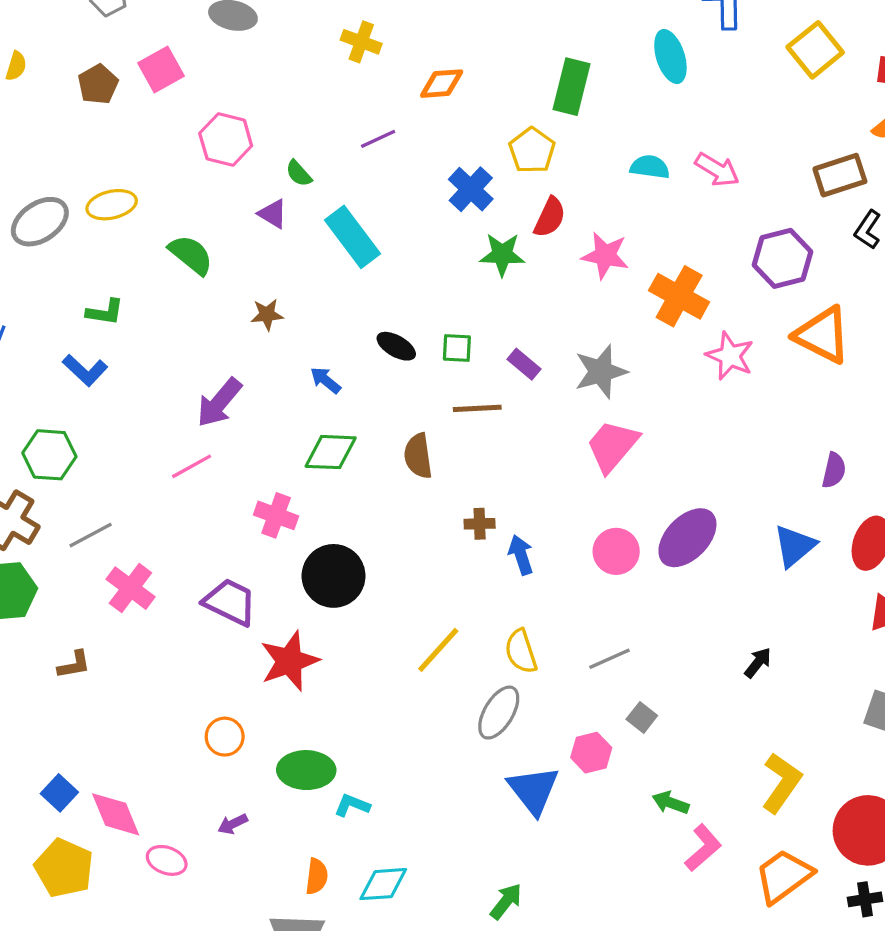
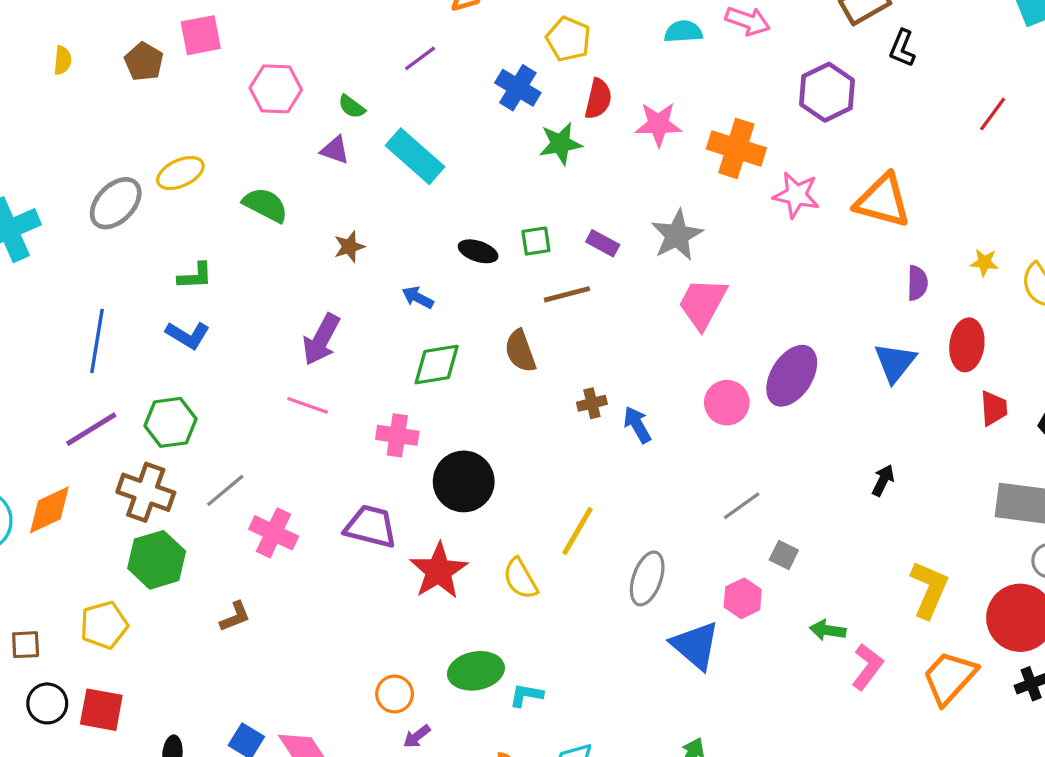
pink square: (161, 70) -> (201, 35), turned 30
orange triangle: (822, 335) -> (883, 201), moved
pink line: (192, 466) -> (308, 405), turned 60
yellow semicircle: (521, 651) -> (520, 579), moved
orange circle: (225, 737) -> (395, 694), moved

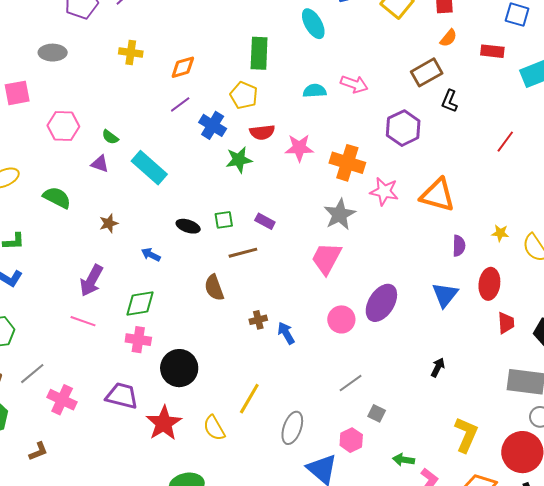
purple line: (420, 58) -> (180, 104), moved
red semicircle: (598, 99) -> (262, 132), turned 70
gray star: (677, 235) -> (340, 214), moved
green diamond: (437, 365) -> (140, 303), moved

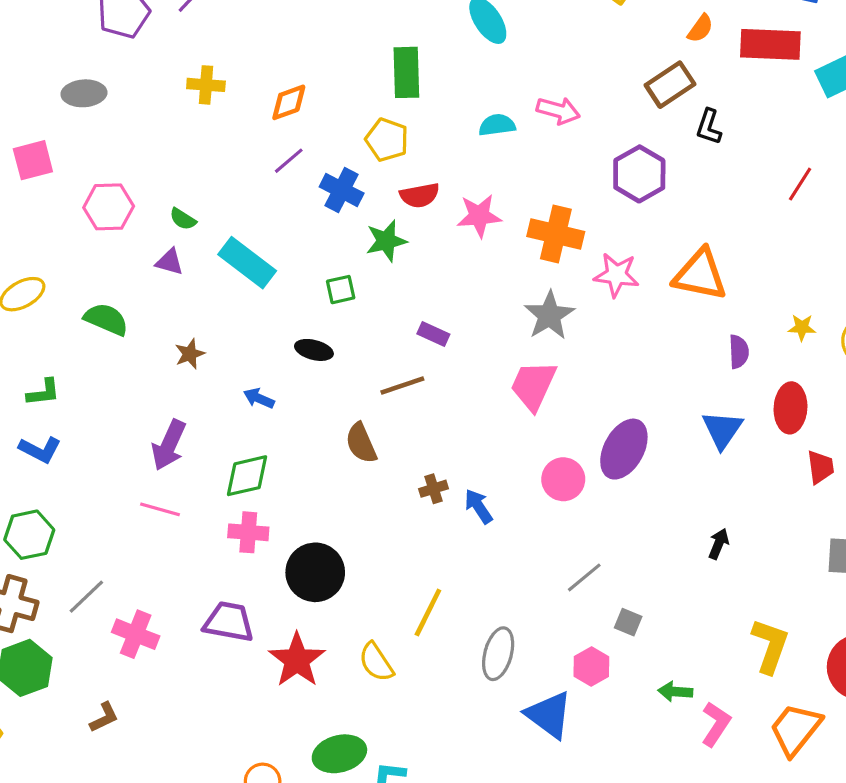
red rectangle: (492, 51) -> (770, 44), size x1.6
green square: (224, 220) -> (341, 290), moved

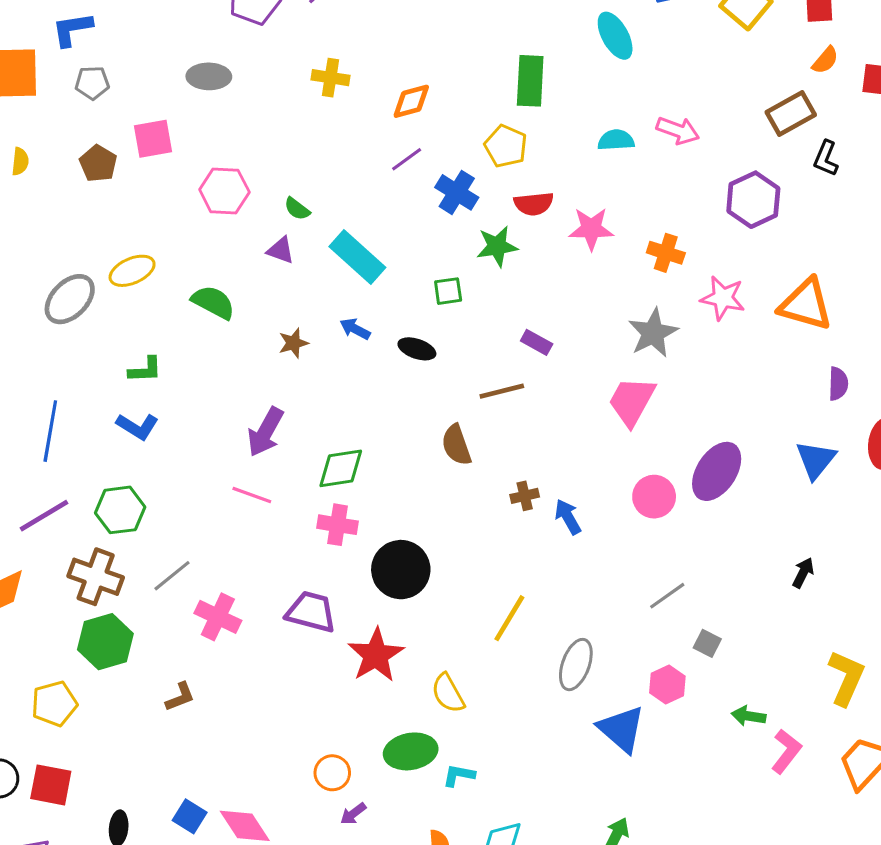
orange cross: (556, 234) -> (666, 253), size x0.7
blue arrow: (259, 398) -> (355, 329), moved
yellow semicircle: (376, 662) -> (448, 693), moved

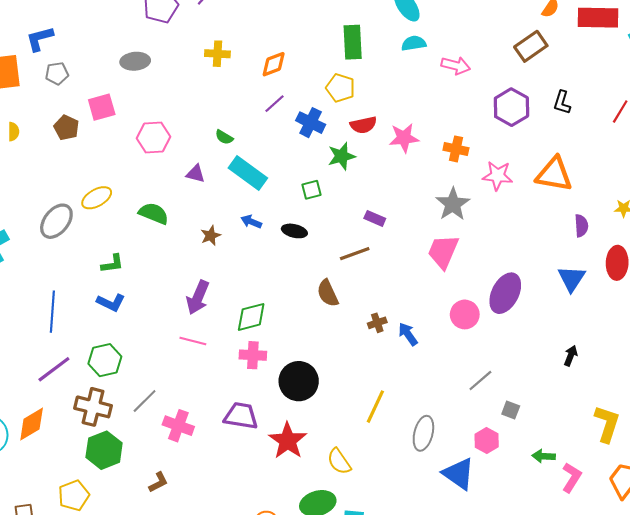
cyan semicircle: (616, 140) -> (414, 43), moved
black L-shape: (826, 158) -> (562, 102), moved
green semicircle: (297, 209) -> (224, 137), moved

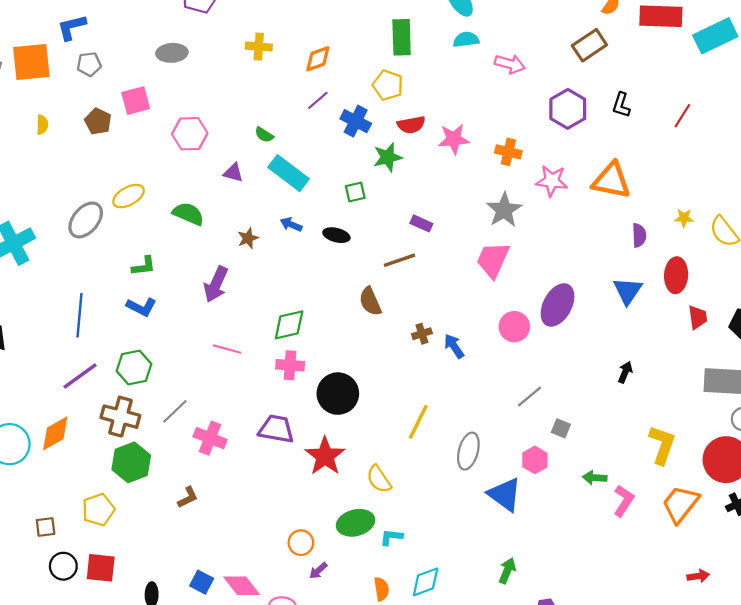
purple arrow: (198, 297) -> (216, 284), moved

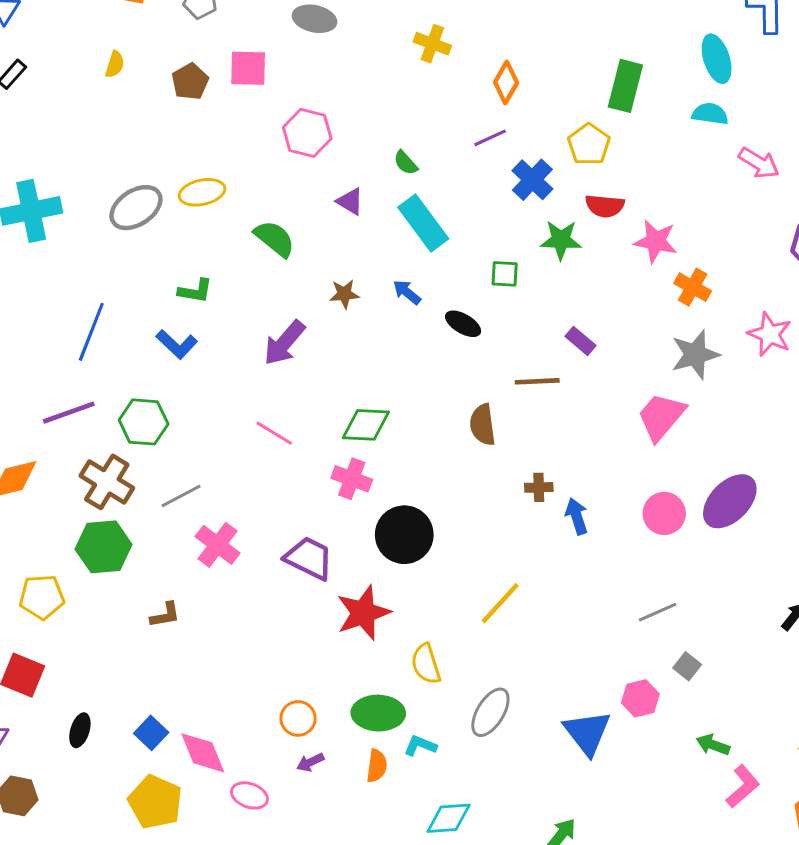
orange diamond: (318, 59) -> (506, 82), turned -56
orange cross: (508, 152) -> (693, 287), moved
gray ellipse: (468, 451) -> (490, 712), moved
orange semicircle: (382, 589) -> (377, 766), moved

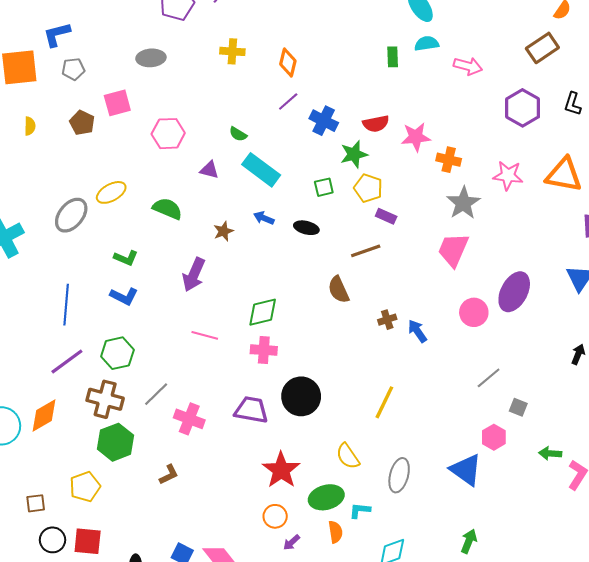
green rectangle: (625, 86) -> (393, 57), moved, size x0.6
yellow pentagon: (589, 144) -> (368, 188), moved
green L-shape: (195, 291) -> (126, 258), turned 30
black circle: (404, 535) -> (301, 396), moved
red star: (363, 613) -> (281, 470), moved

